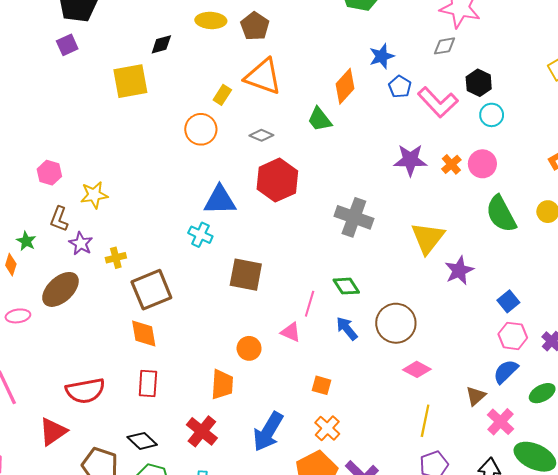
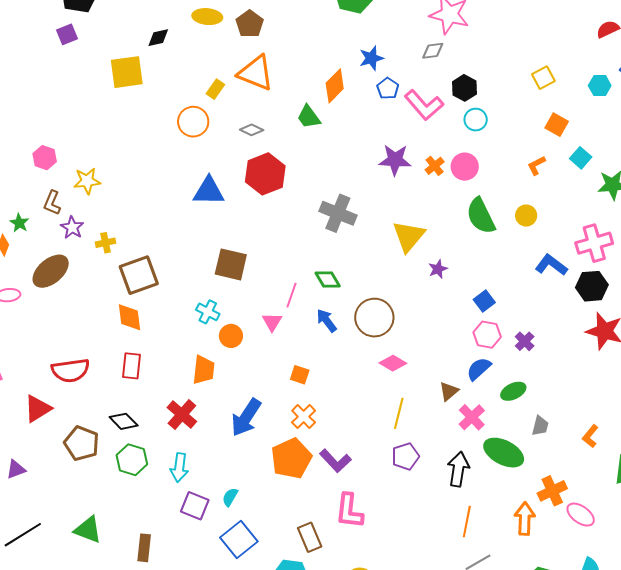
cyan cross: (200, 235) -> (208, 312), moved
purple star: (459, 270) -> (438, 269), size x0.7
pink triangle: (291, 332) -> (272, 322), turned 35

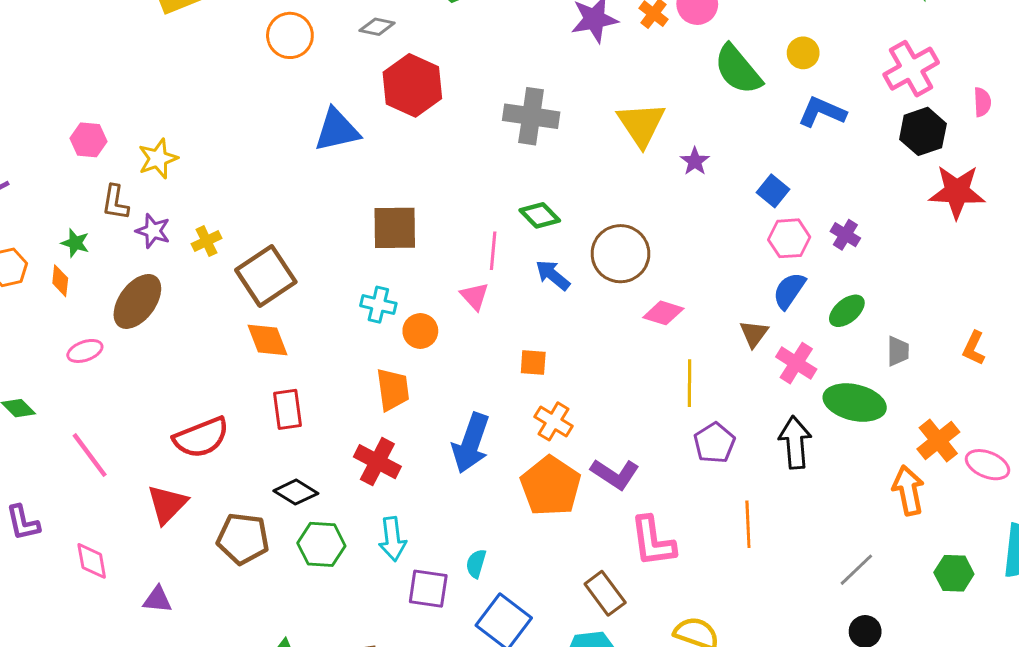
blue L-shape: (551, 265) -> (822, 112), moved
purple triangle: (16, 469) -> (157, 600), turned 40
orange line: (467, 522) -> (748, 524), moved

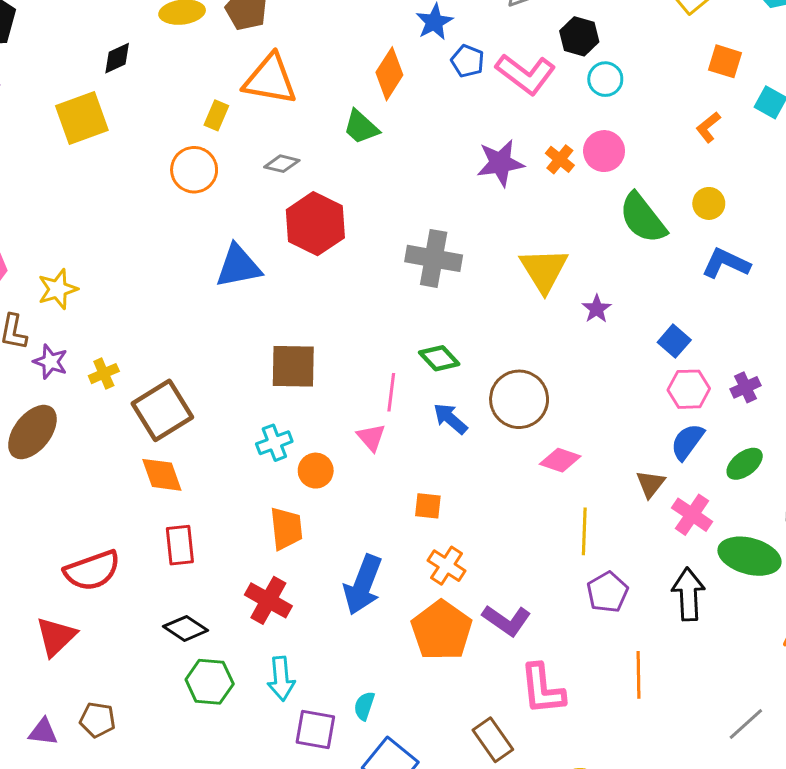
purple cross: (845, 235) -> (746, 387), turned 32
cyan cross: (378, 305) -> (274, 443), turned -36
brown pentagon: (243, 539) -> (98, 720), moved, size x0.7

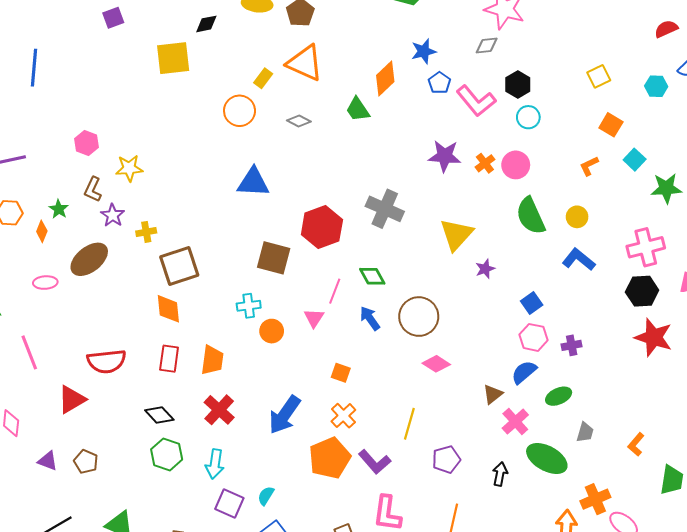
red hexagon: (315, 224) -> (322, 227), moved
orange trapezoid: (286, 528) -> (212, 360), moved
yellow line: (584, 531) -> (409, 424), moved
black arrow: (688, 594) -> (500, 474), size x0.7

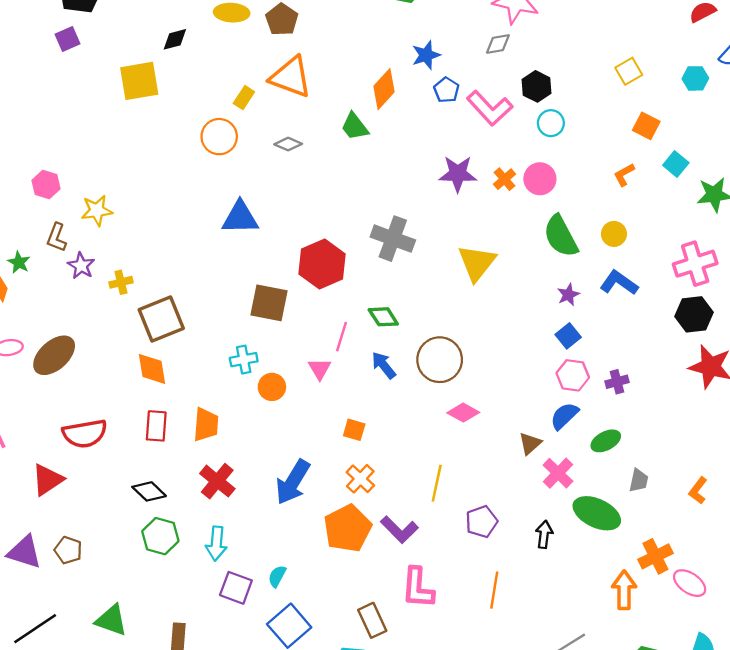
brown ellipse: (89, 259) -> (54, 355), moved
purple star: (485, 269) -> (568, 295), moved
purple triangle: (48, 461) -> (24, 552), size x1.5

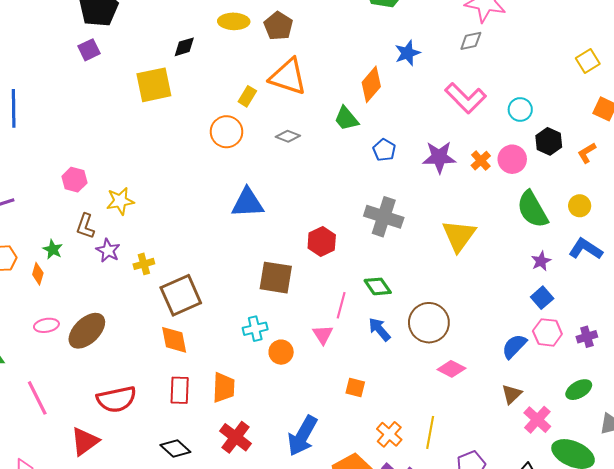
black hexagon: (536, 86) -> (549, 141), moved
blue pentagon: (446, 90) -> (384, 150), moved
red hexagon: (322, 264) -> (322, 241), size x0.7
blue semicircle: (564, 416) -> (514, 346), moved
orange cross: (360, 479) -> (389, 434), moved

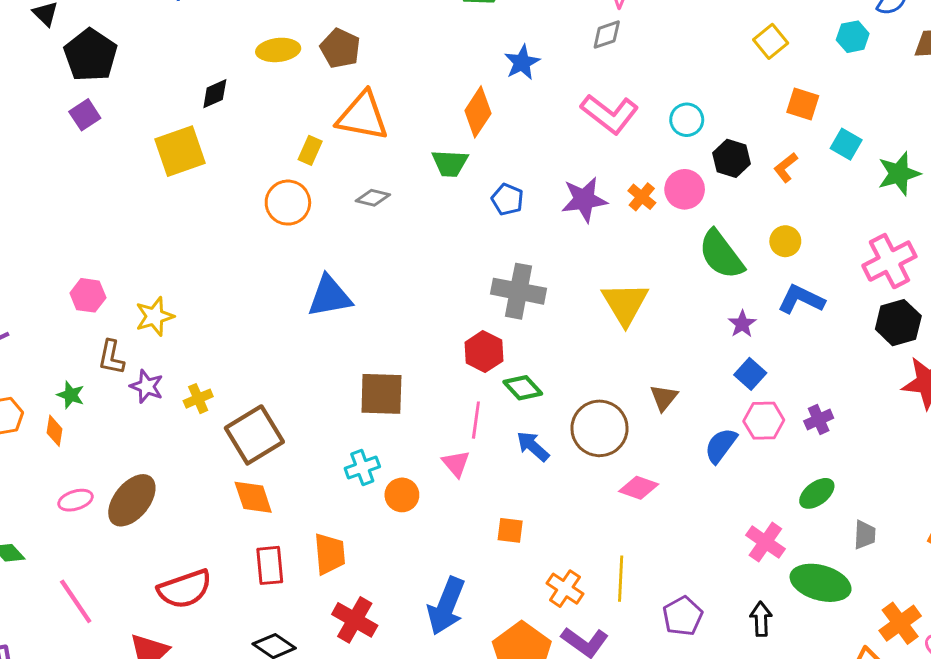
green trapezoid: (346, 119) -> (450, 163), turned -40
red hexagon: (322, 241) -> (484, 352), moved
brown triangle: (512, 394) -> (664, 398), moved

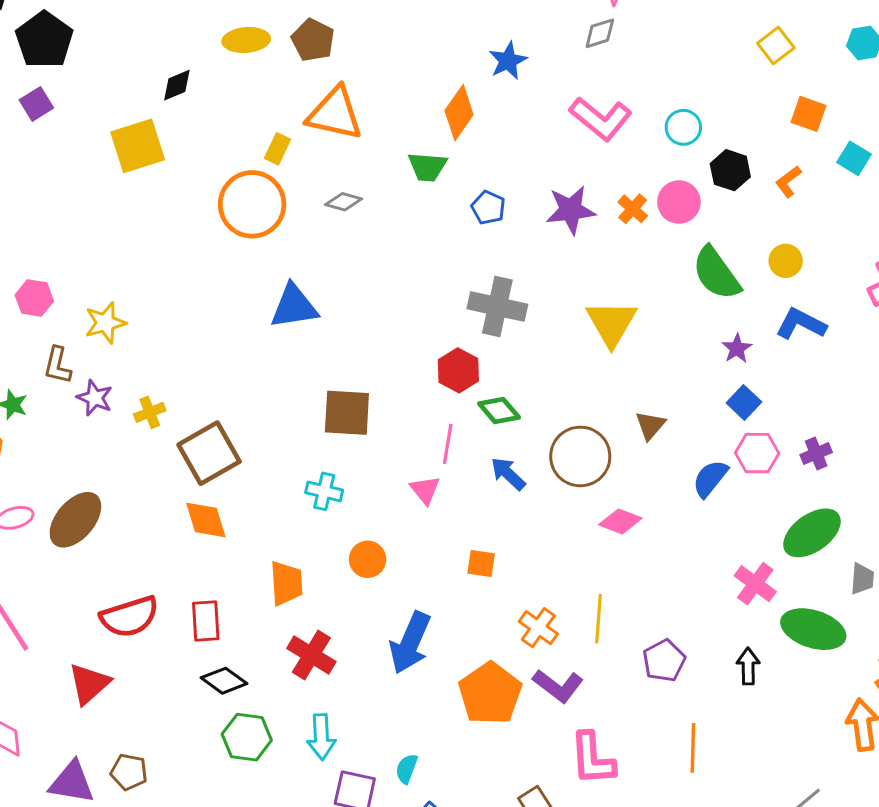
orange circle: (288, 203) -> (252, 204), size x1.4
cyan cross: (362, 467) -> (324, 491), turned 32
green ellipse: (817, 493) -> (812, 533), size x1.5
orange circle: (402, 495) -> (368, 559), moved
red rectangle: (270, 565) -> (206, 621), moved

